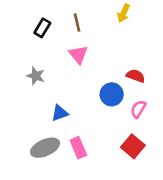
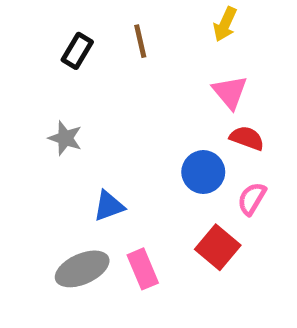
pink triangle: (78, 54) -> (230, 92), moved
red square: (133, 146) -> (218, 247), moved

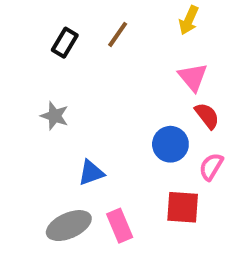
brown line: (140, 41) -> (118, 34), turned 48
red semicircle: (247, 138) -> (207, 116), turned 32
red square: (218, 247) -> (183, 207), turned -36

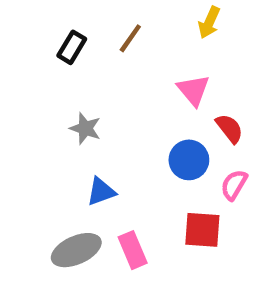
pink triangle: (193, 77) -> (193, 90), moved
gray star: (55, 116) -> (85, 128), moved

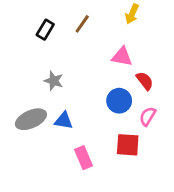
pink triangle: (193, 90) -> (122, 57), turned -40
blue triangle: (101, 192) -> (64, 121), turned 30
gray ellipse: (76, 250) -> (31, 119), moved

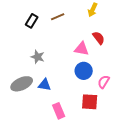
brown line: (82, 24) -> (58, 17), turned 32
pink triangle: (122, 57) -> (82, 49), moved
red semicircle: (145, 81) -> (99, 38), moved

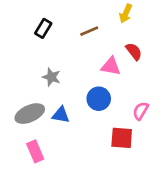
brown line: (58, 17) -> (89, 31), moved
blue circle: (84, 71) -> (99, 99), moved
pink rectangle: (59, 111) -> (35, 151), moved

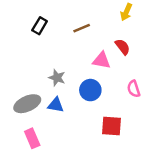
yellow arrow: (126, 14) -> (126, 12), moved
gray star: (51, 77) -> (57, 78), moved
pink semicircle: (141, 111) -> (134, 89), moved, turned -49

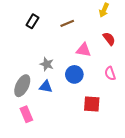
red semicircle: (123, 47) -> (109, 39), moved
gray ellipse: (27, 104) -> (22, 86), turned -40

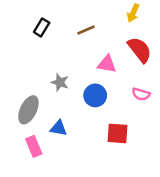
red semicircle: (109, 39) -> (140, 50), size x1.5
pink semicircle: (110, 73) -> (141, 94), turned -56
blue triangle: (46, 87) -> (59, 128), moved

